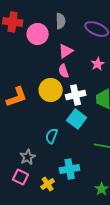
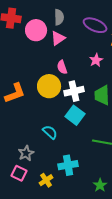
pink triangle: (66, 51) -> (58, 38), moved
cyan semicircle: (52, 136) -> (50, 132), turned 112

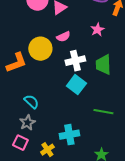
pink semicircle: (62, 67) -> (63, 37), turned -96
yellow circle: (49, 86) -> (40, 49), moved
cyan semicircle: (50, 132) -> (31, 102), moved

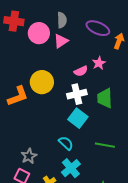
pink semicircle: (63, 37) -> (81, 71), moved
cyan semicircle: (31, 102) -> (66, 143), moved
cyan cross: (69, 135) -> (71, 168), turned -30

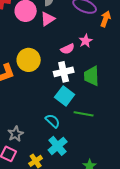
green line: (105, 145) -> (84, 114), moved

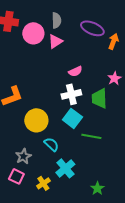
pink star: (86, 41) -> (114, 78), moved
yellow circle: (29, 60) -> (36, 120), moved
cyan semicircle: (53, 121) -> (51, 144), moved

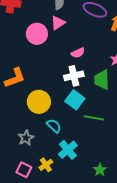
pink circle: (33, 33) -> (37, 34), moved
pink square: (16, 176) -> (24, 170), moved

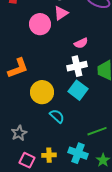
green line: (94, 118) -> (97, 131), moved, turned -30
gray star: (26, 138) -> (19, 133), moved
cyan cross: (68, 150) -> (78, 153), moved, turned -30
yellow cross: (46, 165) -> (49, 155), turned 32

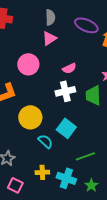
pink circle: (40, 24) -> (28, 64), moved
cyan square: (78, 90) -> (66, 128), moved
yellow cross: (49, 155) -> (42, 172), moved

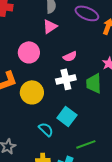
yellow circle: (30, 117) -> (32, 92), moved

